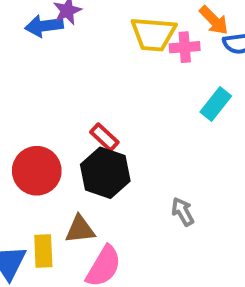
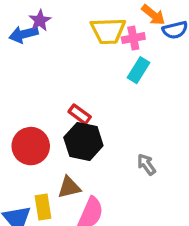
cyan rectangle: (216, 104) -> (139, 70), moved

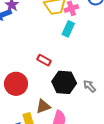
cyan rectangle: (139, 70) -> (68, 29), moved
black hexagon: (83, 142) -> (64, 82), moved

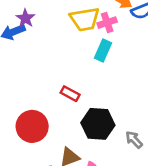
gray arrow: (90, 86) -> (134, 140), moved

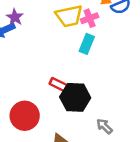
black hexagon: (98, 124) -> (75, 97), moved
gray arrow: (134, 140) -> (105, 126), moved

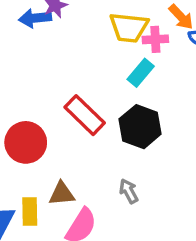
red rectangle: (58, 85) -> (85, 115), size x1.6
black hexagon: (75, 97) -> (140, 127), moved

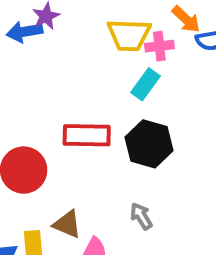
red rectangle: (85, 115) -> (87, 135), turned -39
brown triangle: (62, 194) -> (67, 224), turned 32

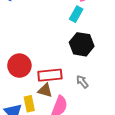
red rectangle: (87, 135) -> (50, 75), moved

